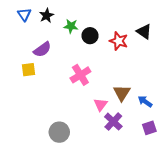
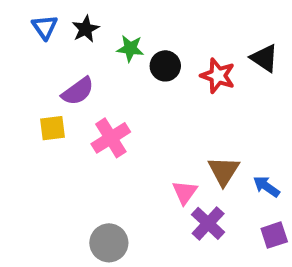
pink cross: (80, 75) -> (111, 138), moved

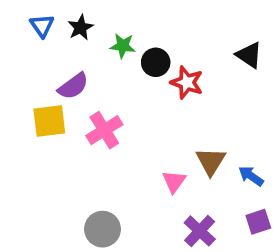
red star: (218, 76) -> (187, 82), moved
yellow square: (52, 128) -> (49, 121), size x1.4
purple cross: (208, 223) -> (200, 231), moved

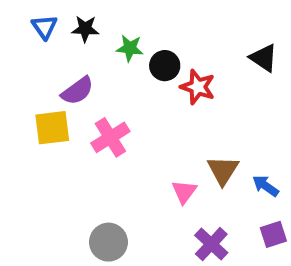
black star: (81, 27) -> (85, 29), turned 30

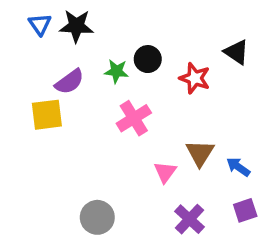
black star: (85, 29) -> (76, 26), size x1.4
green star: (130, 48) -> (116, 71), moved
red star: (198, 87) -> (195, 78), moved
pink cross: (110, 137) -> (134, 118), moved

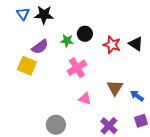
black triangle: (236, 52) -> (136, 44), moved
yellow square: (47, 115) -> (27, 66), turned 30
pink triangle: (165, 172) -> (85, 99), moved, turned -48

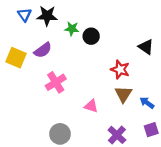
green star: (67, 41) -> (72, 29), moved
red star: (112, 45) -> (120, 69), moved
yellow square: (27, 66) -> (16, 58), moved
pink cross: (77, 68) -> (56, 82), moved

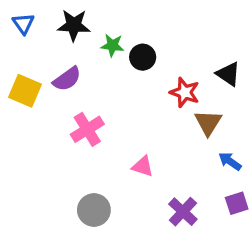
blue triangle: (25, 15) -> (23, 24), moved
red star: (120, 69) -> (185, 92), moved
brown triangle: (123, 94) -> (208, 123), moved

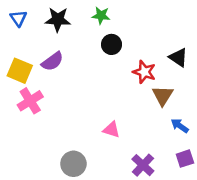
green star: (112, 45) -> (101, 16), moved
pink cross: (87, 129) -> (30, 101), moved

